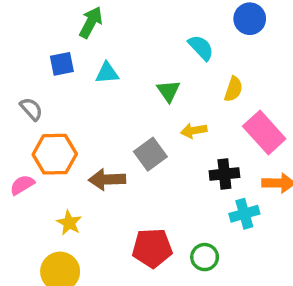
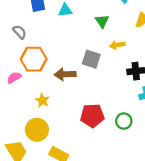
gray square: (150, 154) -> (91, 59), turned -36

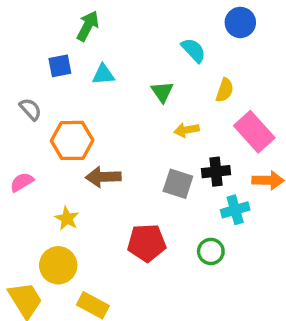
orange hexagon: (34, 59) -> (72, 140), moved
gray square: (91, 59) -> (178, 184), moved
green circle: (124, 121) -> (211, 251), moved

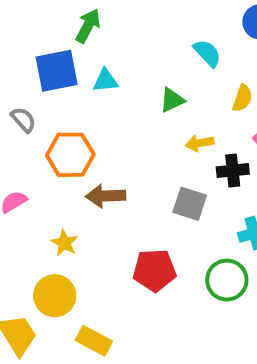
blue square: (60, 66) -> (57, 71), size x1.6
green triangle: (162, 92) -> (172, 100), turned 40
black cross: (216, 172) -> (233, 170), moved
green circle: (211, 251) -> (227, 280), size x1.4

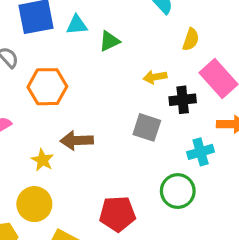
green triangle: (172, 100) -> (109, 41), moved
brown arrow: (106, 196) -> (77, 140), moved
red pentagon: (154, 270) -> (117, 214), moved

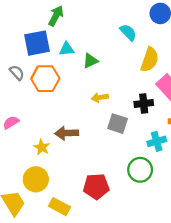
yellow semicircle: (191, 39) -> (150, 60), size x1.5
yellow arrow: (155, 77) -> (100, 98), moved
orange hexagon: (47, 87) -> (45, 79), moved

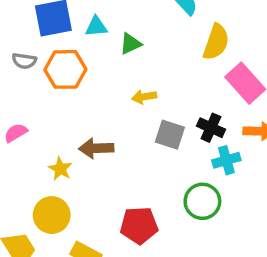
gray semicircle: (17, 73) -> (24, 61), turned 140
black cross: (144, 103) -> (211, 128), moved, turned 30

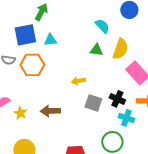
green triangle: (130, 44) -> (96, 50), moved, turned 32
cyan cross: (226, 160) -> (126, 118), turned 35
yellow star: (60, 169) -> (20, 113), moved

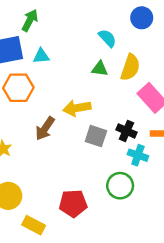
yellow arrow: (78, 81) -> (77, 108), size x1.5
brown arrow: (50, 111) -> (45, 128), moved, turned -54

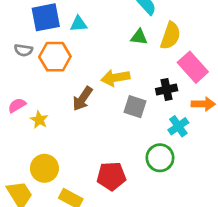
black cross: (126, 131) -> (167, 90), moved, turned -36
cyan cross: (138, 155) -> (178, 126), turned 36

